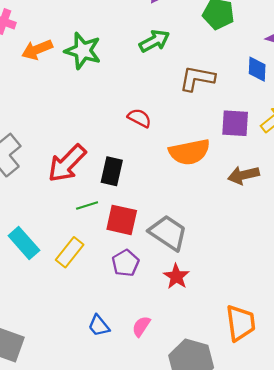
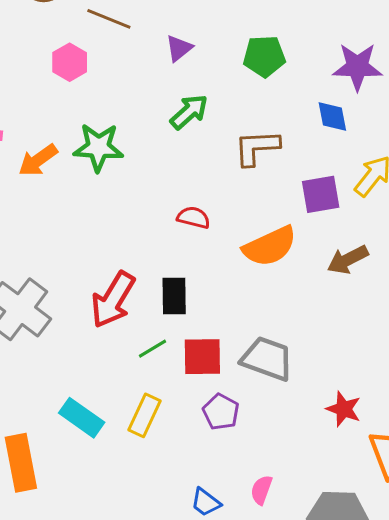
red star: (176, 276) -> (344, 409), moved

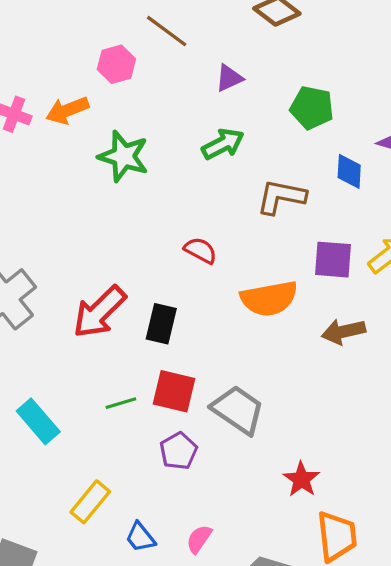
blue diamond: (332, 116) -> (349, 171), moved
orange arrow: (38, 160) -> (67, 110), moved
green line: (153, 349) -> (121, 403), moved
yellow rectangle: (144, 415) -> (90, 502), moved

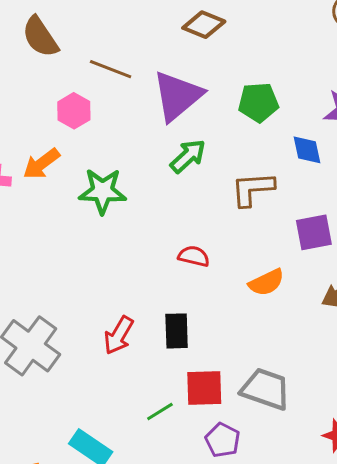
purple triangle: (229, 78) -> (177, 96), size x2.0
orange semicircle: (269, 298) -> (266, 282), size x0.7
red arrow: (99, 312) -> (119, 335), size x0.7

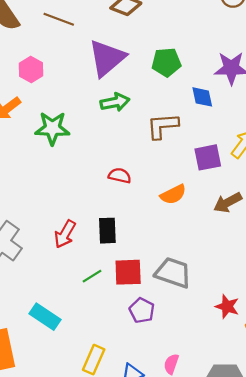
brown line: (111, 69) -> (59, 19), moved
green arrow: (188, 156) -> (115, 102), turned 32
green line: (160, 411) -> (92, 276), moved

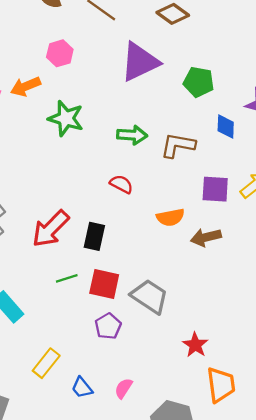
green arrow: (115, 102) -> (132, 135), moved
brown arrow: (228, 202) -> (206, 237), moved
red arrow: (65, 234) -> (51, 229), size x1.4

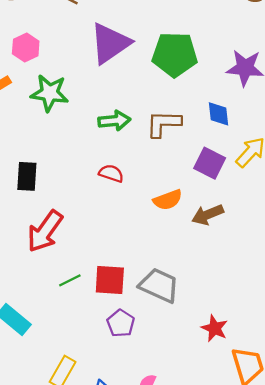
green pentagon: (199, 82) -> (175, 54), size x1.4
green star: (66, 118) -> (50, 93), moved
blue diamond: (226, 127) -> (219, 114), moved
purple square: (215, 189) -> (210, 163), turned 32
black rectangle: (94, 236) -> (27, 176), moved

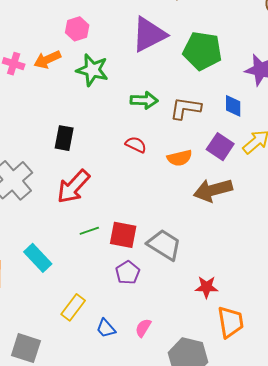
orange semicircle: (168, 200) -> (180, 158), moved
brown arrow: (208, 215) -> (213, 190), size x1.4
red star: (215, 328) -> (206, 287), turned -30

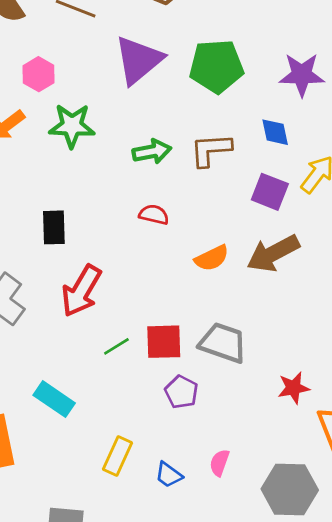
orange semicircle: (180, 158) -> (212, 258), moved

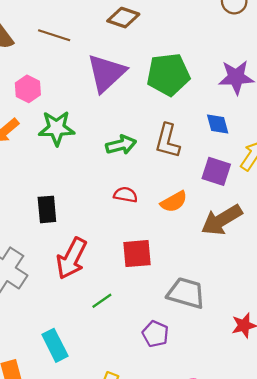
brown L-shape: (211, 150) -> (168, 141), turned -68
orange semicircle: (212, 258) -> (174, 202), moved
red square: (164, 342) -> (137, 254), moved
cyan rectangle: (54, 399) -> (55, 345), turned 32

